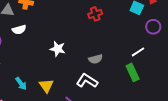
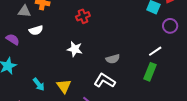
red cross: (95, 14) -> (83, 16), moved
green rectangle: (133, 72) -> (150, 72), turned 48

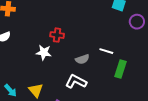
red cross: (83, 16) -> (57, 35), moved, turned 32
white line: (155, 51) -> (106, 51), moved, turned 56

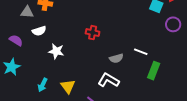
white star: (44, 52) -> (56, 51), moved
cyan arrow: (11, 90) -> (43, 85), turned 64

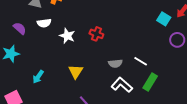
white star: (56, 51) -> (67, 36), moved
white L-shape: (108, 80) -> (122, 85), moved
yellow triangle: (68, 86) -> (76, 72), moved

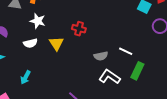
white semicircle: (44, 23) -> (30, 43), moved
white star: (67, 36) -> (38, 21), moved
yellow triangle: (76, 72) -> (56, 43), moved

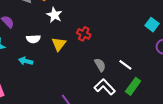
white star: (38, 21) -> (54, 15), moved
gray semicircle: (101, 56) -> (100, 65), turned -120
cyan arrow: (25, 77) -> (26, 61), moved, turned 64

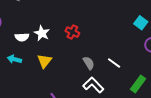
white star: (54, 15) -> (42, 33), moved
yellow triangle: (59, 44) -> (44, 61), moved
green rectangle: (133, 86) -> (138, 84), moved

